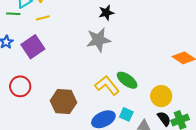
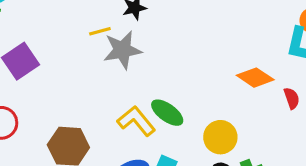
yellow line: (43, 18) -> (100, 31), moved

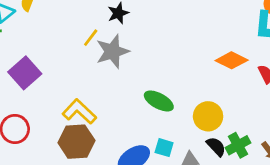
yellow line: (100, 31) -> (91, 38), turned -30
yellow L-shape: (136, 121) -> (79, 112), moved

